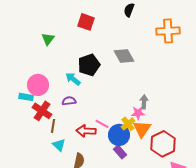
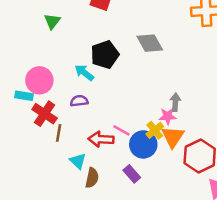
cyan triangle: (59, 145) -> (78, 161), moved
purple rectangle: (120, 152) -> (132, 174), moved

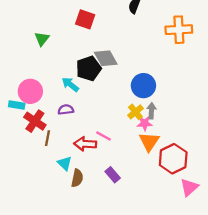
gray diamond: (150, 43) -> (106, 58), moved
yellow cross: (155, 130) -> (135, 112), moved
blue circle: (143, 144) -> (143, 86), moved

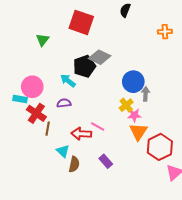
red square: (85, 19) -> (81, 22), size x1.4
orange cross: (179, 30) -> (165, 32), size x0.6
gray diamond: (106, 58) -> (100, 57), turned -35
gray arrow: (151, 111) -> (146, 94), moved

